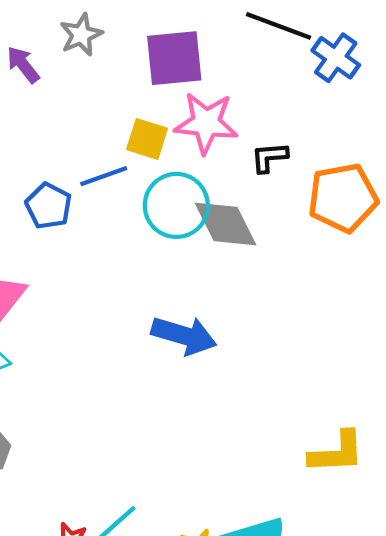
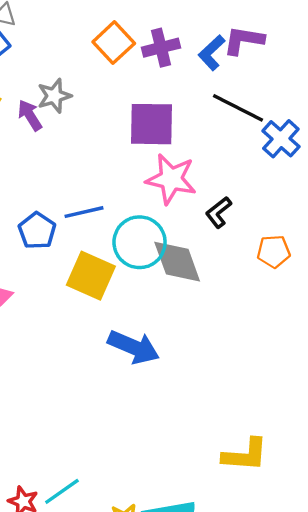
gray star: (81, 35) -> (54, 96), moved
yellow square: (147, 139) -> (91, 276), moved, size x1.4
black L-shape: (269, 157) -> (218, 212), turned -40
orange pentagon: (343, 198) -> (274, 251), size x0.6

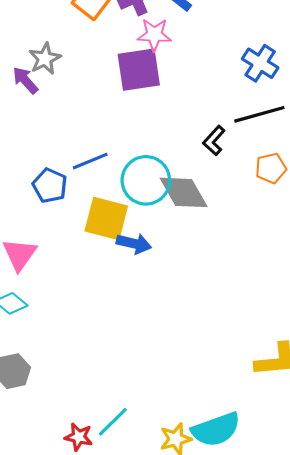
black line: (238, 108) -> (259, 114), moved, turned -33
pink star: (171, 179) -> (154, 35), moved, size x0.7
blue arrow: (134, 347) -> (134, 244), moved, size x0.7

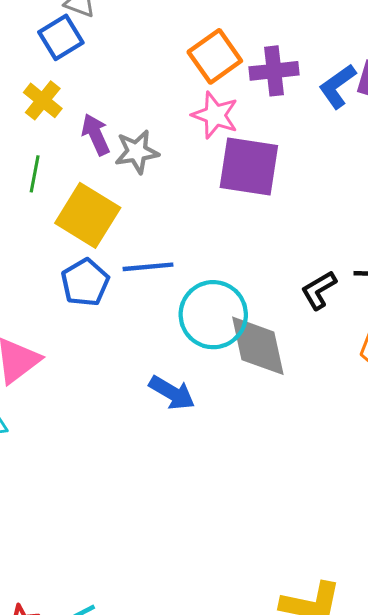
pink star: (154, 35) -> (215, 115), moved
gray star: (45, 59) -> (137, 152), moved
yellow square: (106, 219) -> (88, 215), moved

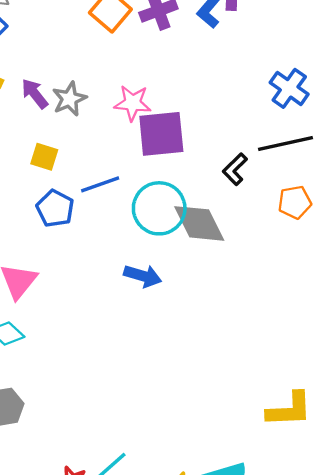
pink star: (215, 115) -> (133, 103), moved
purple square: (249, 166) -> (161, 134), moved
yellow square: (88, 215) -> (44, 157), size x0.6

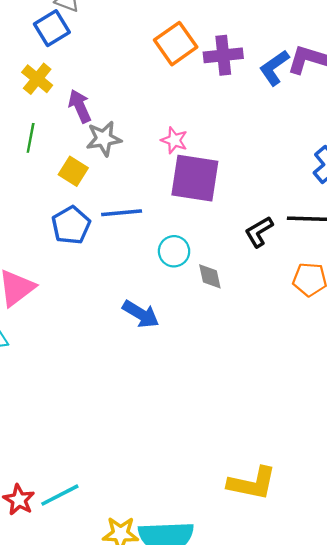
gray star: (69, 99) -> (104, 139), moved
pink star: (133, 103) -> (174, 140), size x0.7
cyan circle: (159, 208) -> (174, 251), size x0.6
gray diamond: (199, 223) -> (210, 276), size x0.5

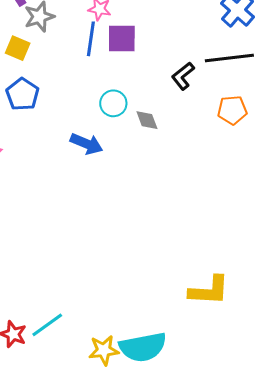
purple square: (195, 178) -> (122, 39), size x0.7
blue line: (122, 213) -> (91, 39), moved, turned -68
blue arrow: (141, 314) -> (86, 144), moved

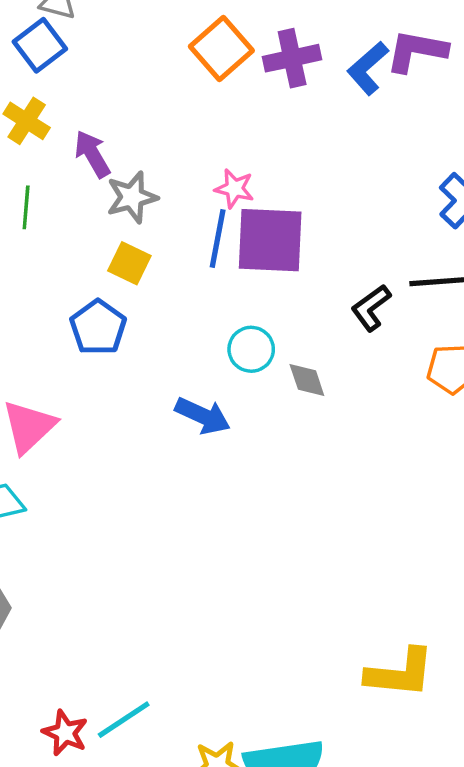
purple square: (122, 39) -> (270, 240), size x1.4
yellow square: (18, 48) -> (129, 263), moved

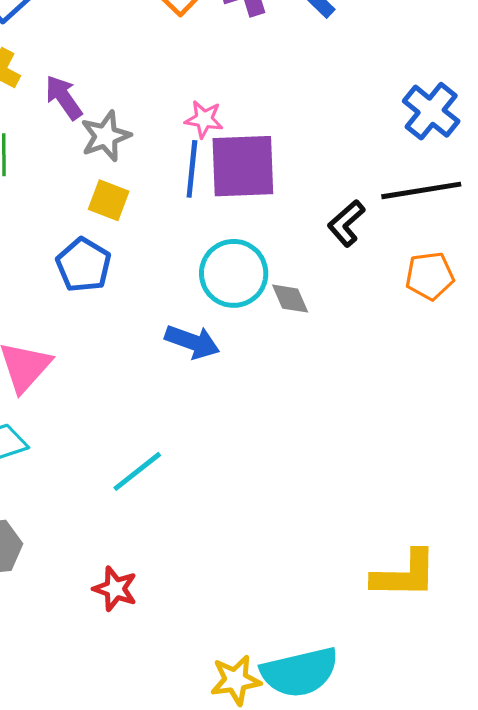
cyan circle: (251, 349) -> (234, 273), size x1.5
cyan line: (124, 720) -> (137, 471), moved
red star: (65, 733) -> (115, 589), moved

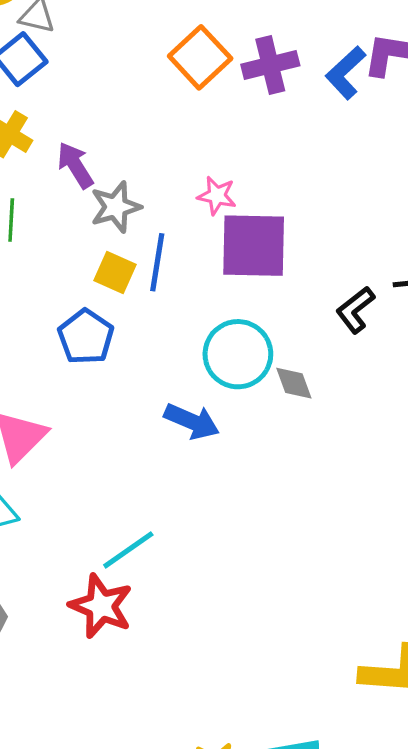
blue line: (192, 169) -> (157, 262), moved
red star: (115, 589) -> (101, 606), moved, size x1.4

